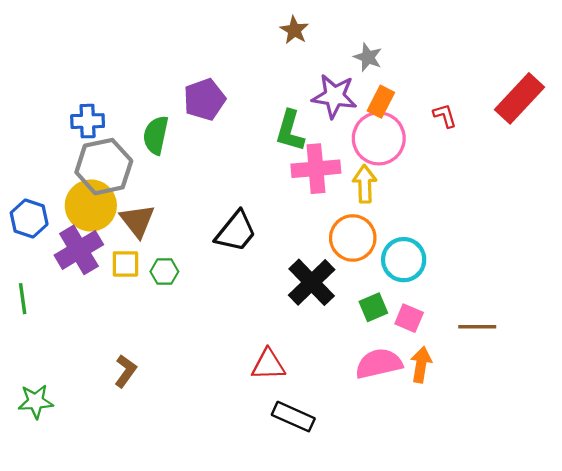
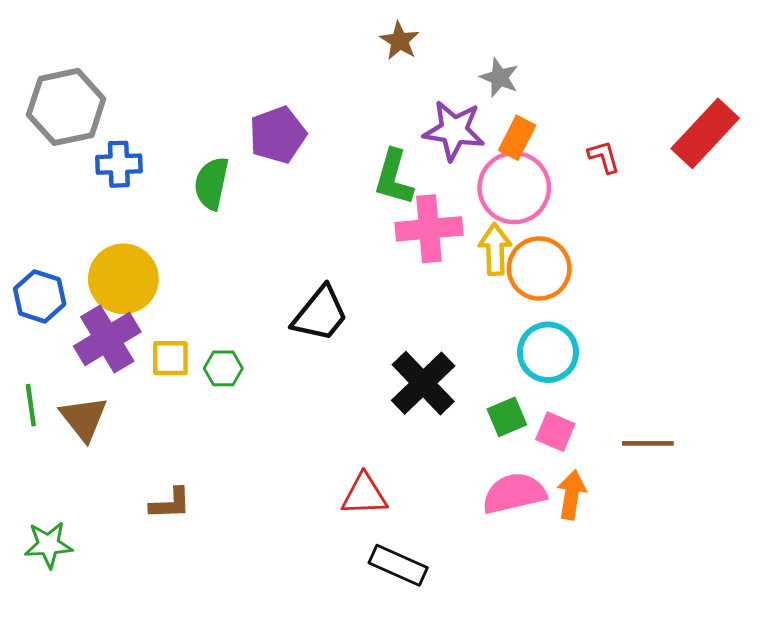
gray hexagon: (104, 167) -> (66, 107), moved
brown triangle: (137, 221) -> (84, 418), moved
orange circle: (353, 238) -> (539, 269), moved
brown L-shape: (125, 371) -> (170, 504), turned 52

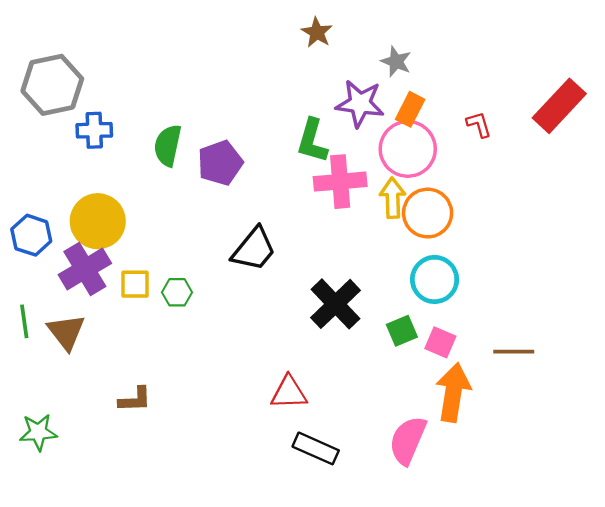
purple pentagon: (278, 135) -> (220, 163), moved
pink semicircle: (514, 493) -> (408, 440), moved, turned -54
orange arrow: (571, 495) -> (453, 393), size x1.5

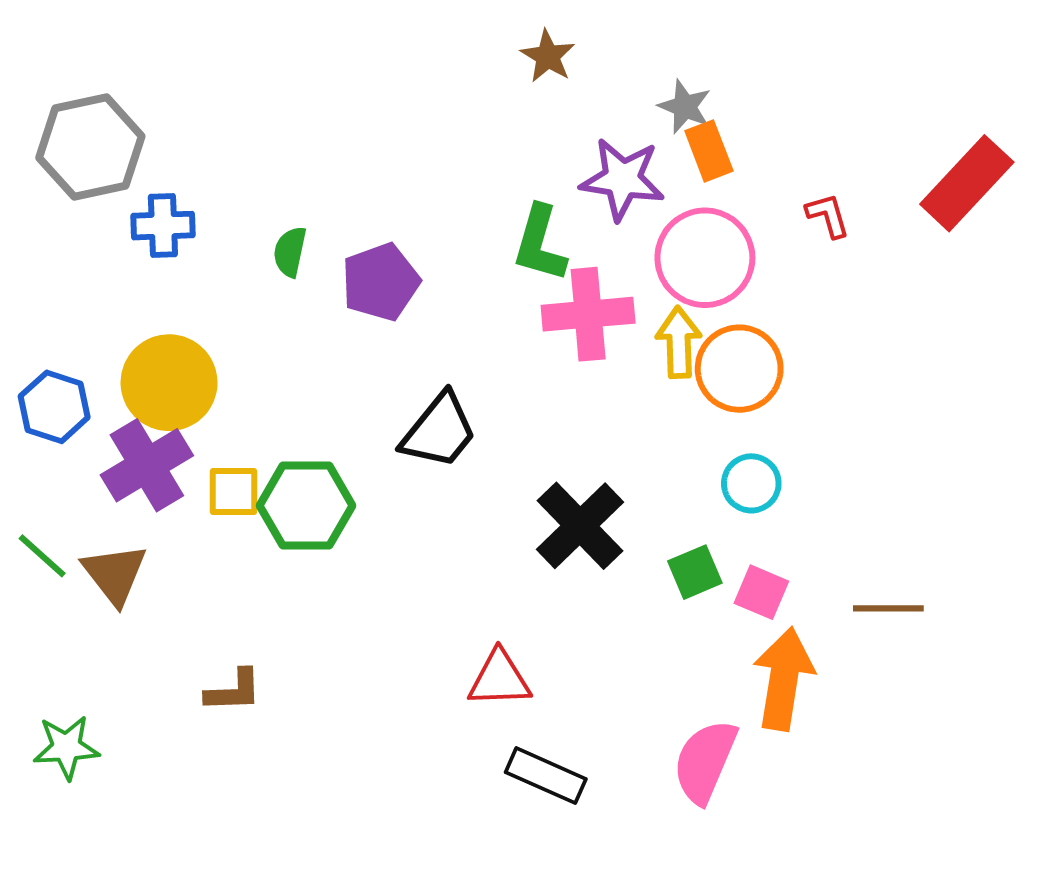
orange rectangle: (410, 109) -> (709, 151), moved, turned -48
green semicircle: (168, 145) -> (290, 252), size x0.7
cyan circle: (435, 279) -> (751, 483), size x0.7
green hexagon: (177, 292) -> (306, 506), size x1.8
green line: (24, 321) -> (42, 556), turned -40

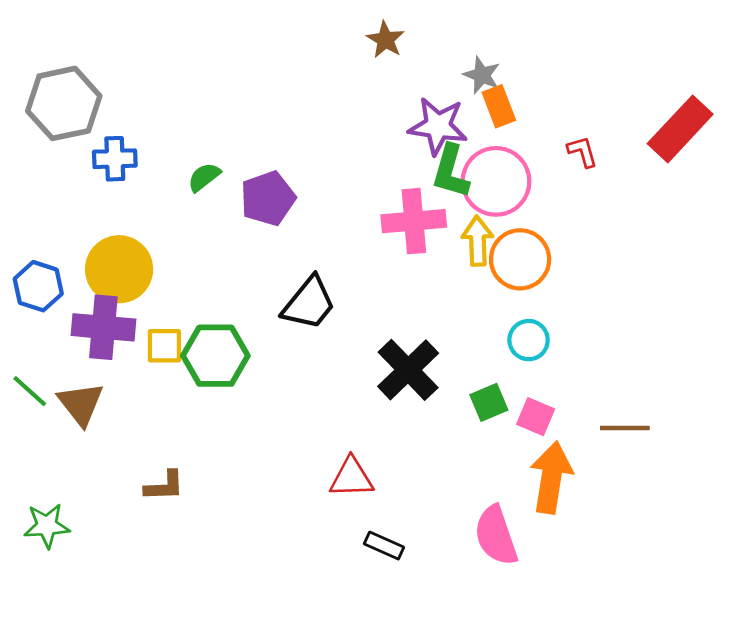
green L-shape: (540, 244) -> (451, 171), moved
green semicircle: (290, 252) -> (204, 177), turned 40
purple cross: (147, 465) -> (103, 327), turned 36
pink semicircle: (705, 761) -> (496, 536), turned -42
black rectangle: (546, 776) -> (384, 546), size x0.7

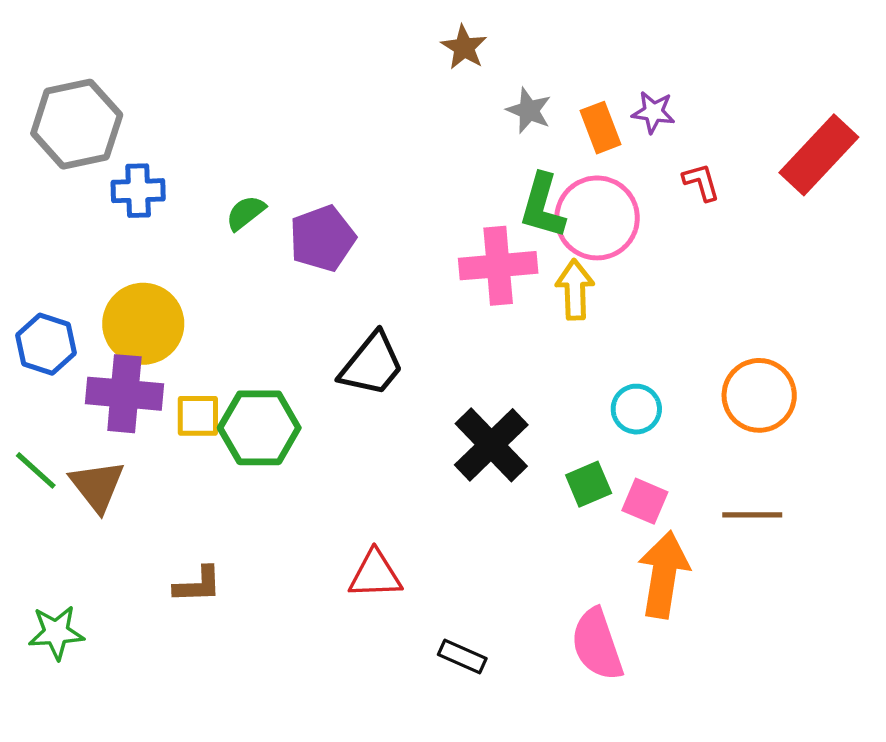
gray star: (482, 75) -> (529, 110), moved
purple star: (438, 126) -> (653, 112), moved, size x0.6
orange circle: (520, 259) -> (759, 395), moved
red triangle: (351, 478) -> (375, 575), moved

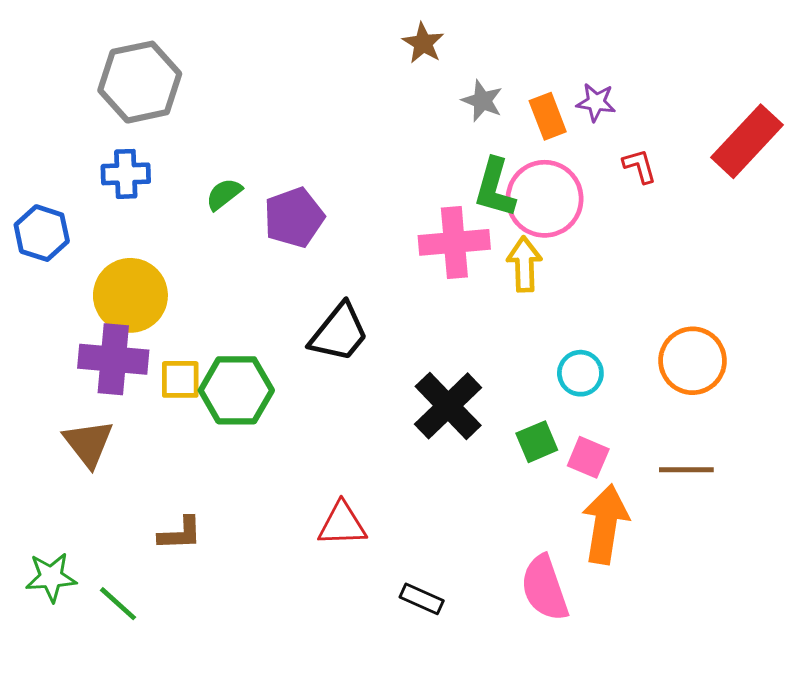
gray hexagon: (77, 124) -> (140, 82), moved
blue hexagon: (46, 344) -> (42, 233), moved
green line: (36, 470) -> (118, 604), moved

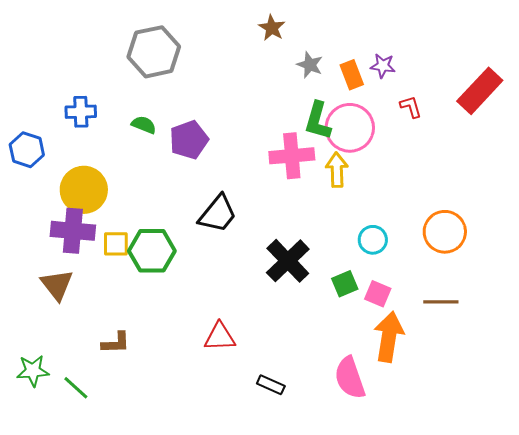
gray hexagon: (140, 82) -> (154, 52), moved
green semicircle: (224, 194) -> (144, 125), turned 60

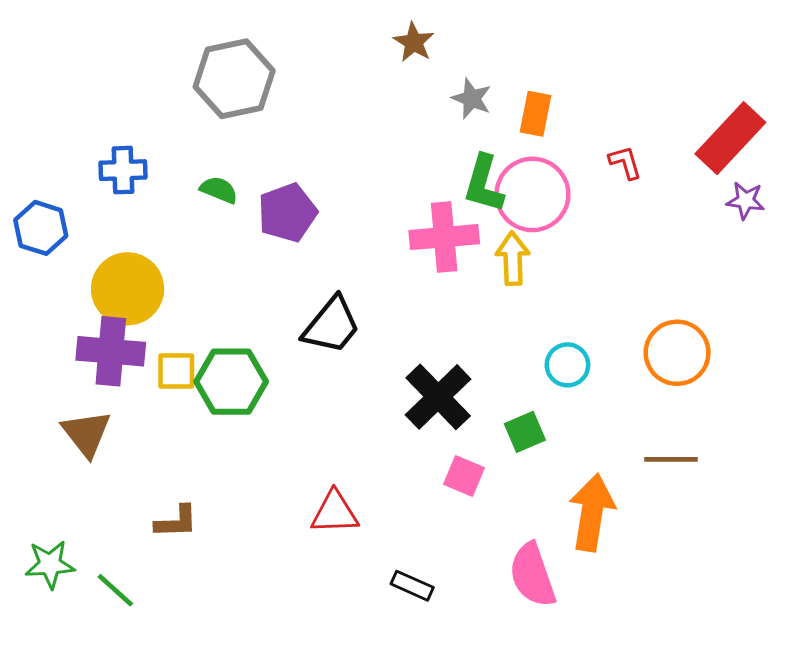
purple star: (383, 66) -> (746, 201), moved
orange rectangle: (352, 75) -> (535, 114), turned 32
pink square: (378, 294) -> (464, 476), moved

